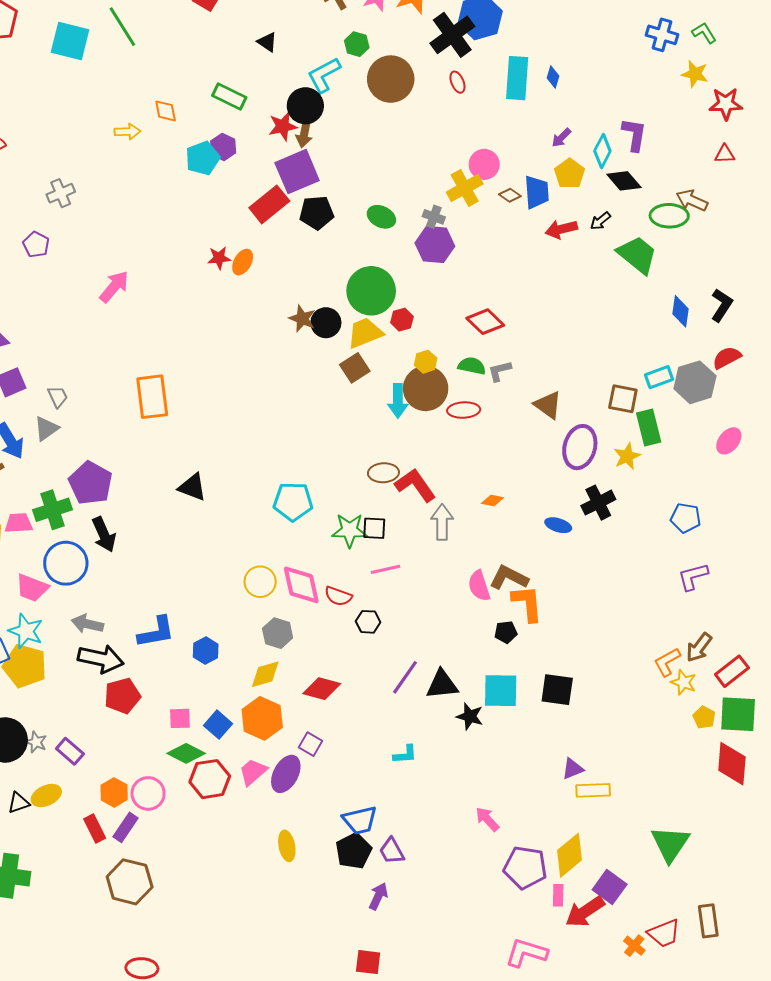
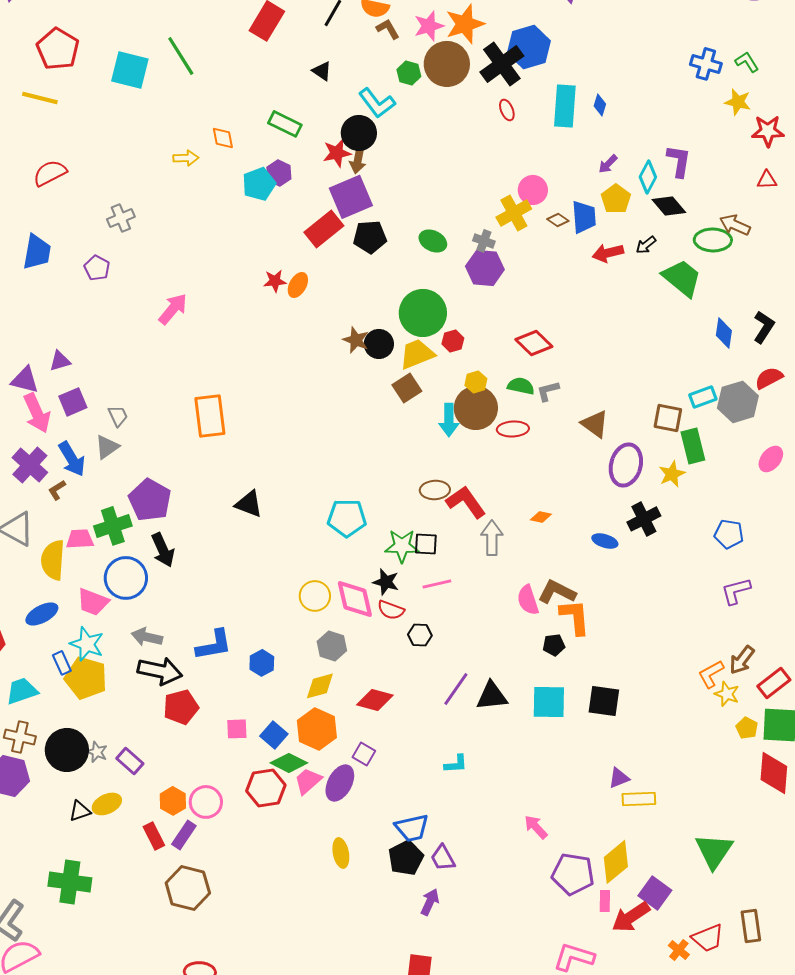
cyan L-shape: (324, 75) -> (377, 103), turned -99
brown circle: (391, 79) -> (447, 64), moved
black star: (470, 716) -> (386, 582), moved
green diamond: (186, 753) -> (289, 763), moved

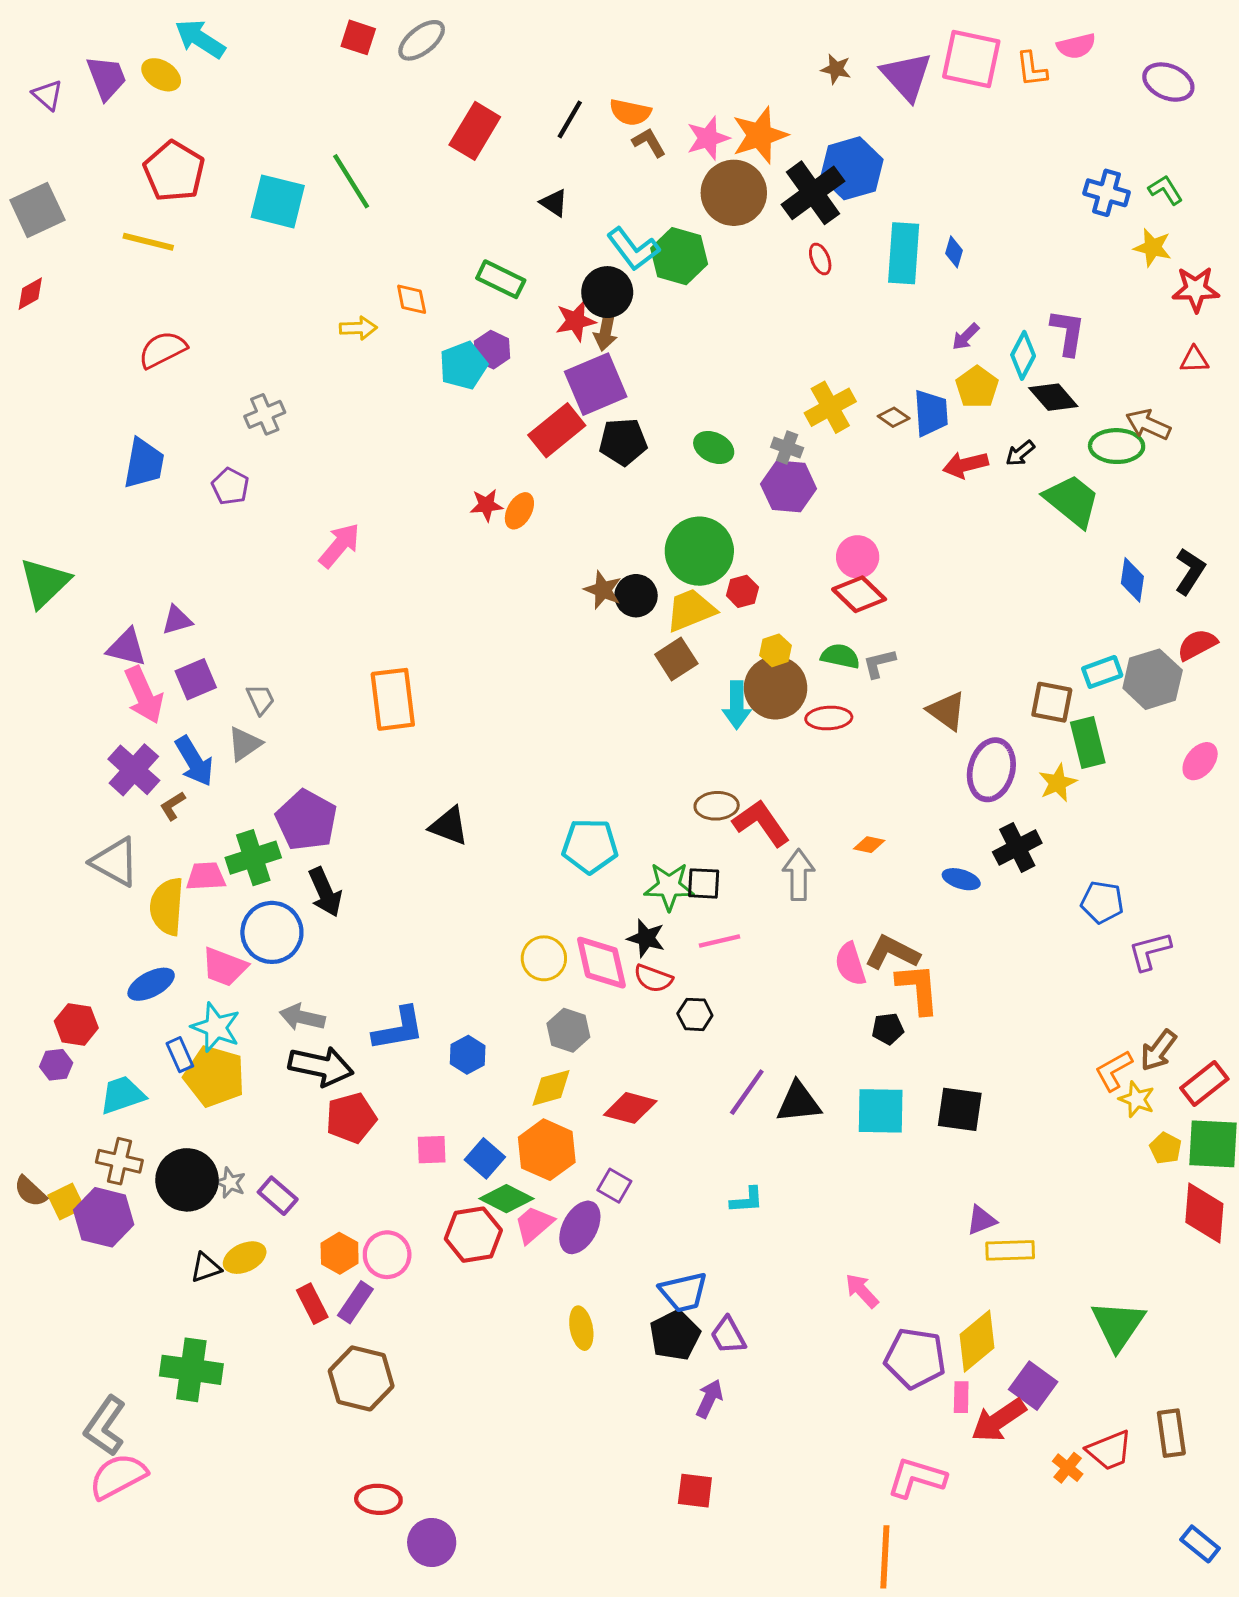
green hexagon: (409, 73) -> (679, 256), moved, size x1.6
pink circle: (533, 190) -> (858, 557), moved
blue pentagon: (729, 534) -> (1102, 902), moved

